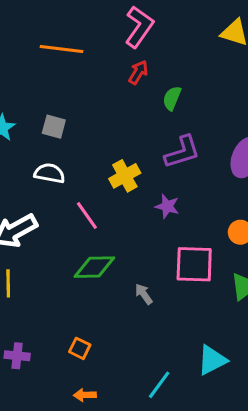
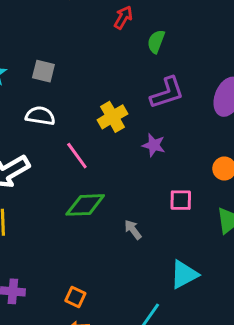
pink square: (194, 264) -> (181, 200), size x0.6
orange square: (80, 348) -> (75, 297), moved
cyan triangle: (212, 360) -> (184, 274), moved

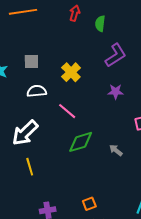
yellow cross: (112, 117) -> (71, 72), moved
orange square: (75, 297) -> (89, 204), turned -32

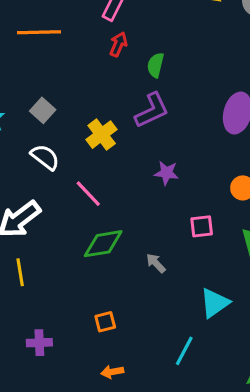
purple L-shape: (116, 55) -> (152, 110), moved
gray square: (31, 61) -> (43, 110), turned 35
white semicircle: (37, 91) -> (45, 157), turned 36
orange square: (89, 204) -> (105, 322), moved

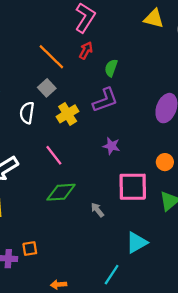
orange line: (39, 32) -> (51, 57), moved, turned 40
gray square: (43, 110) -> (47, 88), moved
white semicircle: (45, 157) -> (27, 113), moved, turned -125
pink square: (202, 226) -> (133, 187), size x1.8
orange square: (105, 322) -> (30, 249), moved

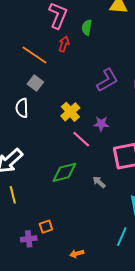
green semicircle: (111, 68) -> (87, 27), moved
purple L-shape: (105, 100) -> (107, 80), moved
yellow cross: (68, 114) -> (70, 112), moved
pink line: (54, 155) -> (81, 139), moved

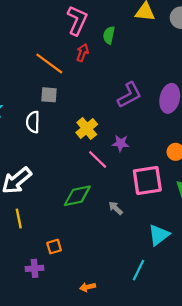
gray square: (35, 83) -> (49, 95), turned -35
orange square: (46, 227) -> (54, 247), moved

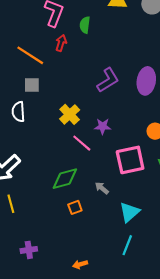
cyan triangle: (159, 235) -> (130, 212), moved
orange square: (54, 247) -> (75, 207), moved

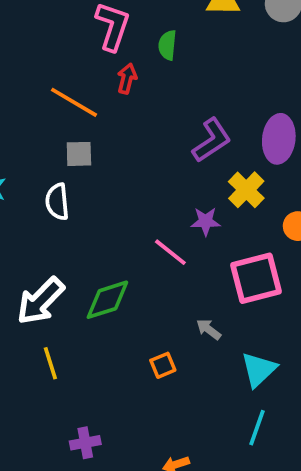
yellow cross: (70, 114) -> (246, 190), moved
green diamond: (65, 179) -> (107, 300), moved

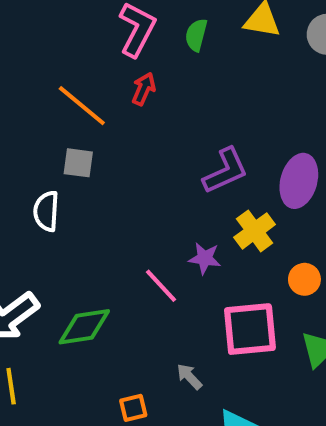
green semicircle: (167, 45) -> (196, 35), moved

